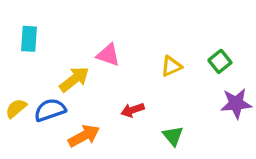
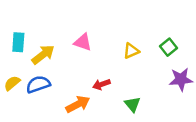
cyan rectangle: (29, 39) -> (18, 42), moved
yellow arrow: (74, 79) -> (43, 55), moved
orange arrow: (84, 136) -> (78, 104), moved

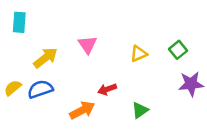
cyan rectangle: (18, 42) -> (19, 22), moved
pink triangle: (83, 42) -> (87, 45), turned 36
green triangle: (132, 104) -> (140, 110), turned 35

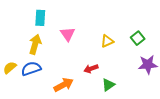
cyan rectangle: (19, 22) -> (40, 18), moved
yellow arrow: (45, 58) -> (35, 44), turned -36
red arrow: (107, 89) -> (91, 69), moved

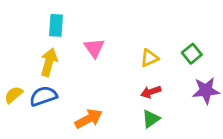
red arrow: (91, 69) -> (151, 92), moved

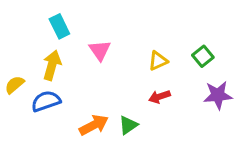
cyan rectangle: (56, 25) -> (59, 26), turned -30
yellow semicircle: (14, 95) -> (15, 85), moved
green triangle: (151, 119) -> (128, 125), moved

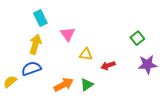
yellow triangle: (158, 61) -> (86, 54), moved, turned 32
yellow semicircle: (15, 85) -> (10, 82), moved

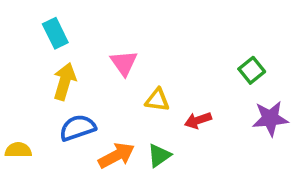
cyan rectangle: (40, 18) -> (55, 33), moved
blue semicircle: (31, 69) -> (78, 128), moved
yellow semicircle: (10, 82) -> (18, 150), turned 40

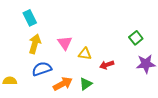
pink triangle: (124, 63) -> (65, 43), moved

